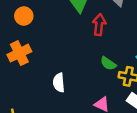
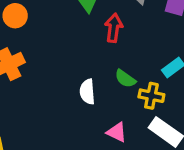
white semicircle: (59, 83) -> (87, 92), moved

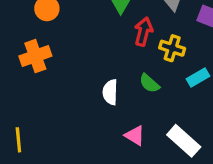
yellow cross: (151, 96) -> (172, 48), moved

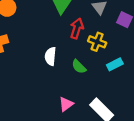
white semicircle: (110, 92) -> (50, 56), moved
pink triangle: (135, 136) -> (66, 104), turned 49

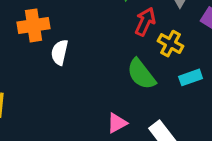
white semicircle: (50, 56) -> (60, 52), moved
green semicircle: (79, 67) -> (141, 74), size x1.5

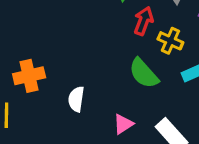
orange cross: (34, 25) -> (29, 76), moved
white semicircle: (60, 52) -> (76, 99), moved

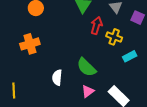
green semicircle: (144, 73) -> (86, 67), moved
orange cross: (29, 76) -> (30, 44), moved

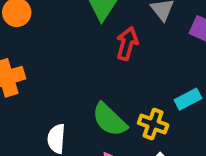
yellow cross: (114, 37) -> (153, 124), moved

